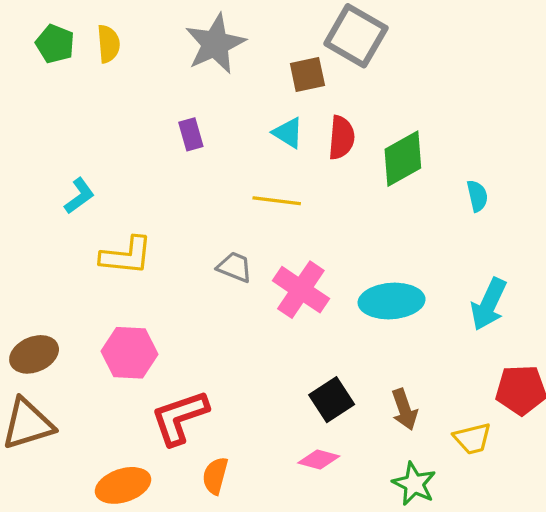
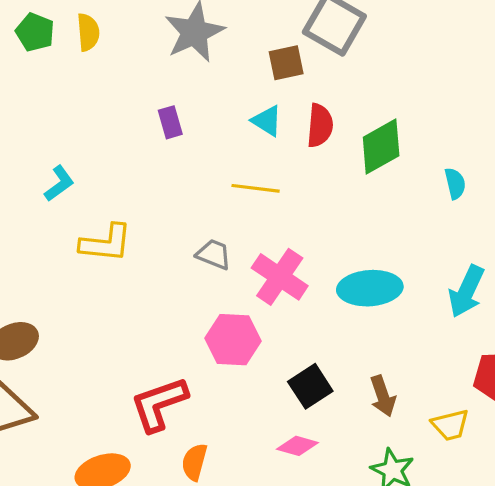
pink hexagon: (129, 353) -> (233, 340), moved

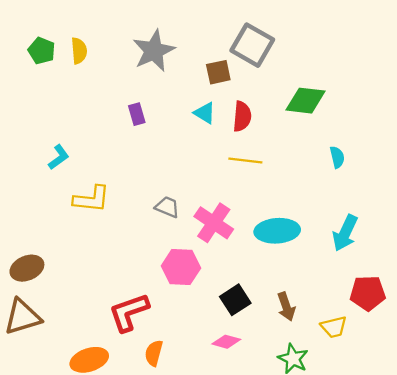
green diamond: (381, 146) -> (305, 101), moved, turned 36
yellow line: (256, 188) -> (245, 161), moved

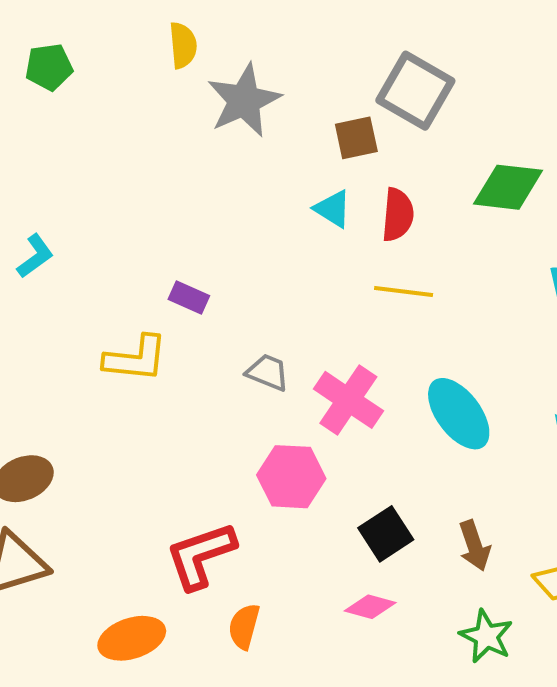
green pentagon: (42, 51) -> (49, 67), moved, turned -30
yellow semicircle: (79, 51) -> (183, 45), moved
purple rectangle: (137, 114) -> (189, 297), moved, turned -50
cyan L-shape: (59, 157) -> (35, 256), moved
cyan ellipse: (277, 231) -> (459, 414), turned 57

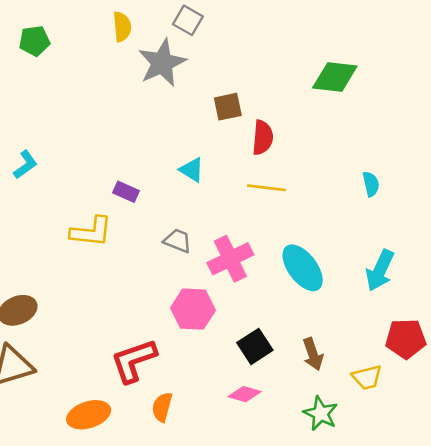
gray square: (415, 91) -> (188, 20), moved, size x0.6
brown square: (356, 138) -> (228, 107), moved
green diamond: (508, 187) -> (335, 77), moved
cyan triangle: (333, 209) -> (192, 170), moved
pink cross: (348, 400) -> (230, 259), turned 30

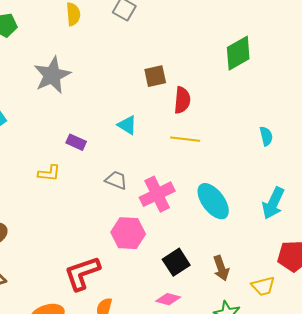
gray star: (162, 63) -> (52, 75), moved
green diamond: (335, 77) -> (238, 53), turned -36
yellow L-shape: (91, 232) -> (49, 173), size x0.7

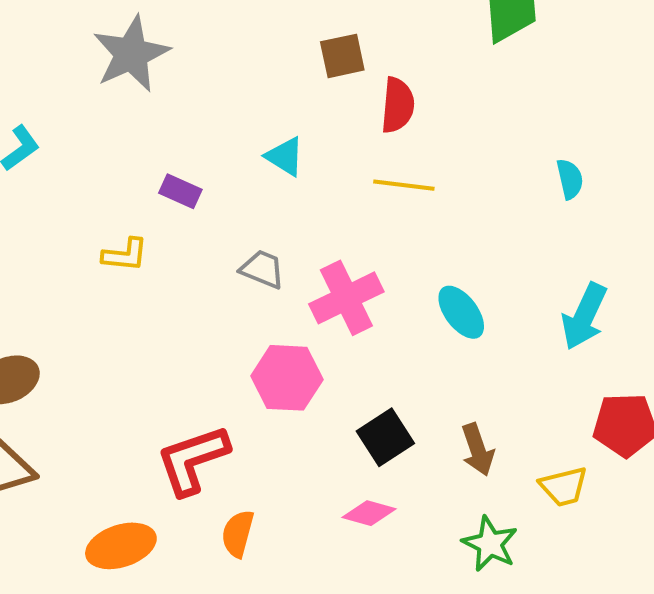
cyan ellipse: (213, 201) -> (461, 312), size x0.7

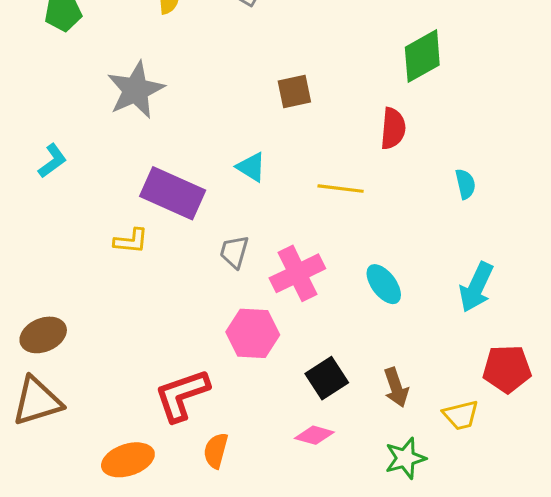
red semicircle: (398, 105) -> (393, 128), moved
purple rectangle: (180, 191) -> (173, 193), size x2.0
gray trapezoid: (262, 269) -> (234, 252), turned -96
green star: (490, 544) -> (405, 458), turned 30

